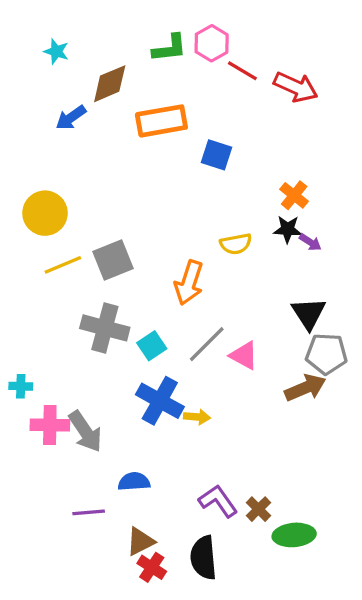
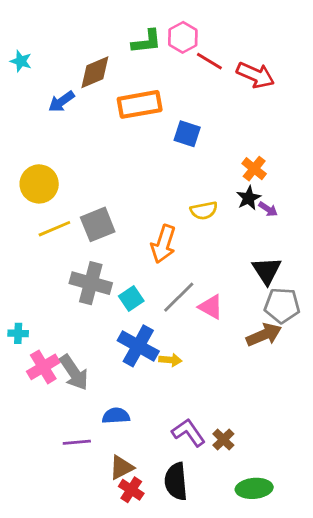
cyan star: (56, 51) -> (21, 61), moved
black star: (288, 229) -> (249, 198), turned -30
pink cross: (50, 425) -> (43, 367), turned -32
green ellipse: (294, 535) -> (254, 488), moved

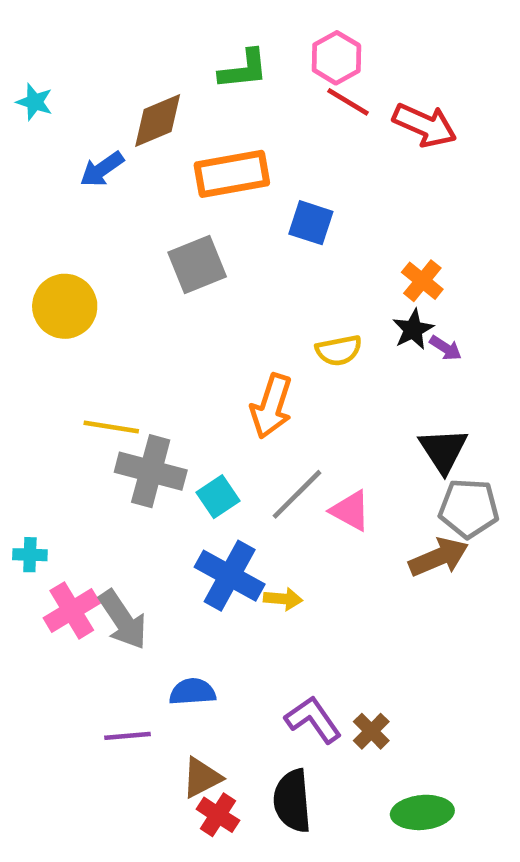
pink hexagon: (183, 37) -> (336, 58), moved
gray square: (98, 224) -> (197, 264), moved
yellow line: (54, 229) -> (111, 427), moved, turned 32

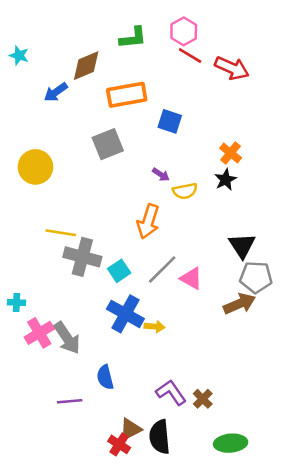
purple arrow: (446, 348) -> (161, 175), moved
blue semicircle: (192, 692) -> (105, 377), turned -100
brown triangle: (202, 778) -> (130, 429), moved

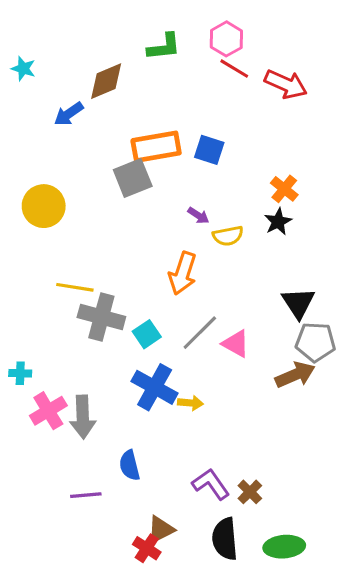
orange rectangle: (127, 95) -> (156, 147), moved
gray arrow: (67, 338) -> (83, 417), turned 32
black semicircle: (160, 437) -> (225, 539), moved

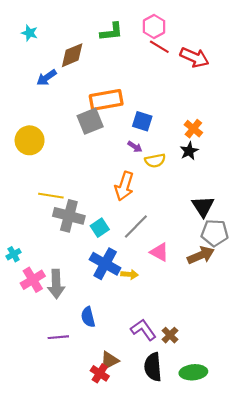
cyan star: (23, 69) -> (30, 33), moved
blue square: (209, 150) -> (142, 121), moved
pink triangle: (236, 344) -> (159, 252), moved
cyan cross: (20, 373) -> (14, 254), turned -32

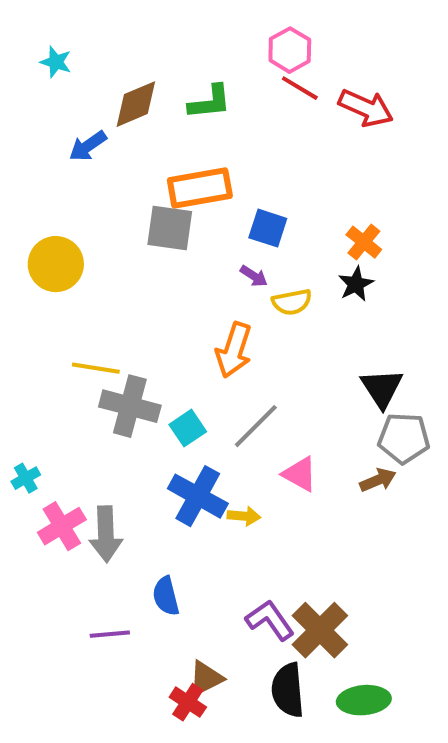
green L-shape: (111, 32) -> (210, 102), moved
gray square: (90, 121) -> (170, 228), turned 30
brown arrow: (201, 255) -> (378, 480), size x0.7
brown cross: (170, 335) -> (320, 630), size x1.8

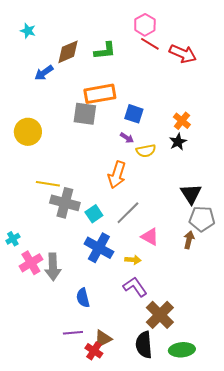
brown arrow: (378, 480) -> (189, 240), turned -54
yellow arrow: (244, 516) -> (133, 260), moved
purple L-shape: (270, 620) -> (135, 287), moved
purple line: (110, 634) -> (73, 333), moved

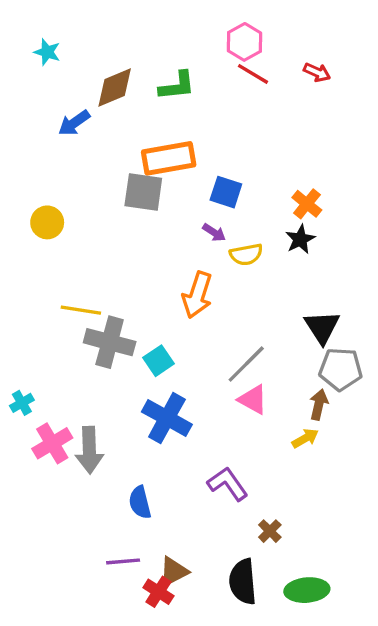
red arrow: (183, 54) -> (317, 72), moved, size x0.6
yellow circle: (28, 132) -> (47, 222), size x0.7
gray line: (128, 213) -> (246, 364), moved
yellow arrow: (133, 260) -> (305, 438), moved, turned -35
brown cross: (160, 315) -> (270, 531), size x0.5

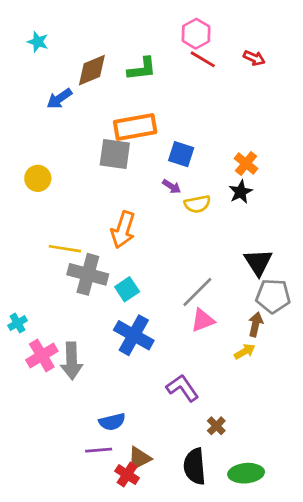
orange arrow: (197, 295) -> (123, 230), moved
pink triangle: (253, 399) -> (203, 320), turned -50
blue semicircle: (140, 502) -> (112, 422), moved, turned -90

